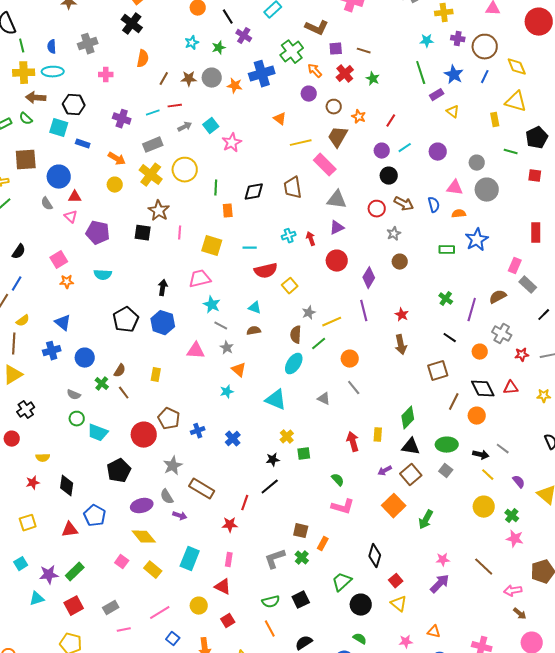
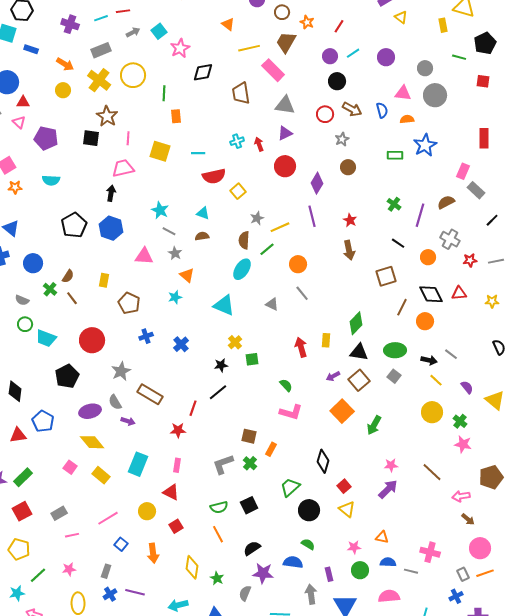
black diamond: (254, 192) -> (203, 72), moved
pink trapezoid: (200, 279) -> (123, 168), moved
brown pentagon: (169, 419) -> (129, 303), moved

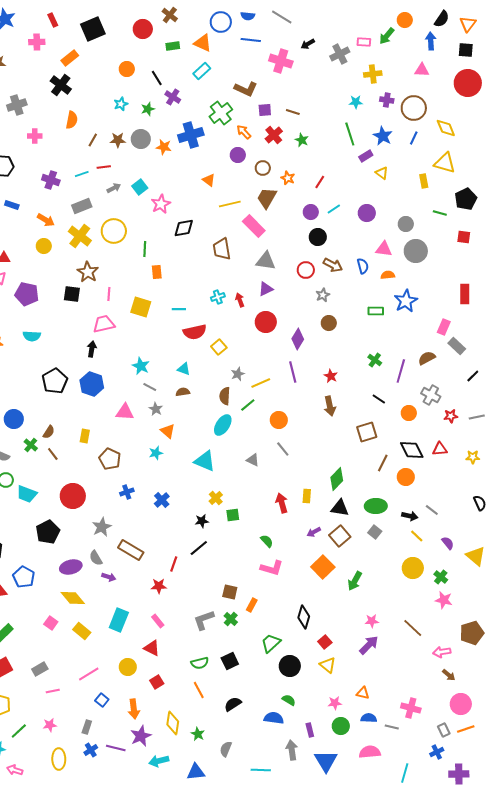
pink rectangle: (177, 465) -> (158, 621), turned -48
purple star: (263, 573) -> (141, 736), moved, turned -30

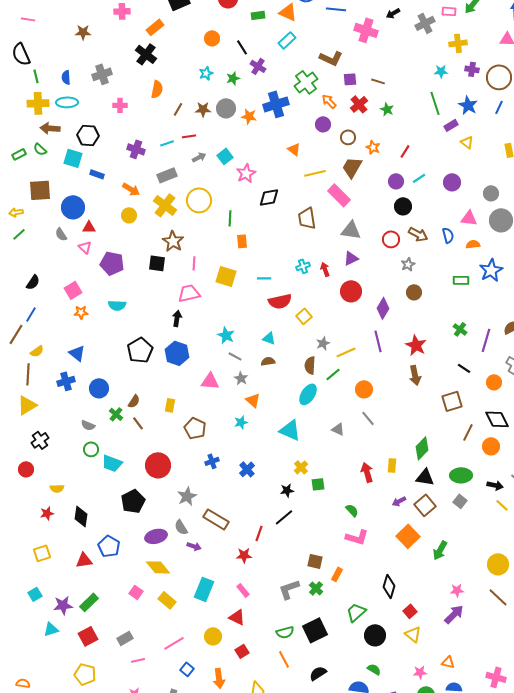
red star: (331, 376) -> (416, 345), size x1.5
yellow circle: (413, 568) -> (498, 564), moved
black square: (230, 661) -> (315, 630), size x1.4

